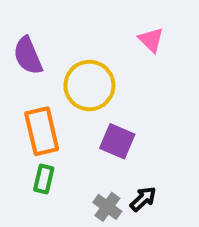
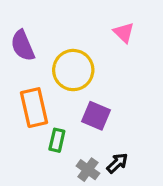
green rectangle: (44, 179) -> (57, 140), moved

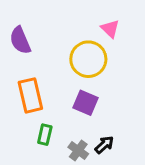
yellow circle: (73, 70) -> (88, 59), moved
green rectangle: (57, 140) -> (45, 135), moved

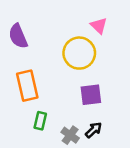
purple square: (85, 103) -> (91, 95), moved, turned -30

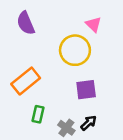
purple semicircle: (18, 36) -> (26, 23), moved
orange rectangle: (27, 86) -> (26, 81), turned 64

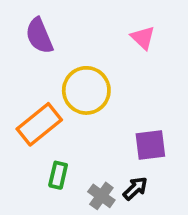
yellow circle: (75, 50) -> (86, 90), moved
purple square: (86, 90) -> (150, 145), moved

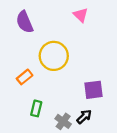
pink triangle: (143, 38) -> (81, 15), moved
orange rectangle: (39, 124) -> (25, 77), size x0.6

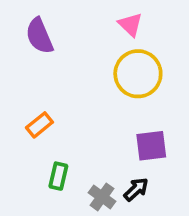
yellow circle: (54, 56) -> (138, 74), moved

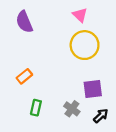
black arrow: (136, 189) -> (101, 116), moved
gray cross: (102, 197) -> (72, 109), moved

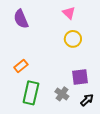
yellow circle: (85, 45) -> (73, 39), size x0.7
green rectangle: (36, 108) -> (31, 93), size x1.6

